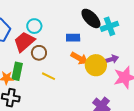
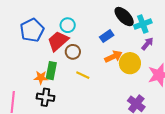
blue rectangle: (73, 38) -> (107, 36), turned -32
orange arrow: (79, 58) -> (113, 57), turned -54
purple arrow: (112, 59) -> (147, 44), moved, turned -32

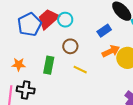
red trapezoid: (58, 41) -> (48, 19), moved
orange star: (41, 78) -> (19, 64), moved
black cross: (45, 97) -> (26, 90), moved

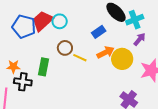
blue pentagon: (29, 24) -> (24, 27), turned -30
yellow line: (80, 70) -> (80, 58), moved
black cross: (26, 90) -> (23, 82), moved

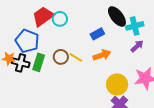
blue pentagon: (24, 27) -> (27, 41), moved
brown circle: (65, 48) -> (61, 57), moved
yellow circle: (122, 59) -> (117, 84), moved
black cross: (23, 82) -> (21, 63), moved

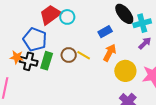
orange arrow: (102, 55) -> (110, 53), turned -42
yellow circle: (117, 84) -> (125, 71), moved

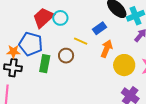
yellow line: (84, 55) -> (81, 41), moved
orange star: (17, 57) -> (13, 52), moved
black cross: (29, 61) -> (13, 68), moved

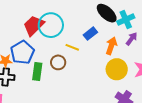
cyan circle: (60, 18) -> (51, 25), size x1.6
blue pentagon: (31, 44) -> (22, 52), turned 30
orange arrow: (107, 49) -> (111, 46), moved

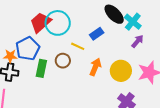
cyan cross: (126, 19) -> (133, 22), turned -30
orange arrow: (111, 46) -> (95, 67), moved

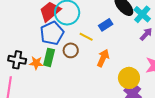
blue pentagon: (28, 49) -> (52, 33), moved
orange star: (10, 56) -> (36, 63), moved
yellow circle: (121, 71) -> (129, 78), moved

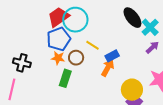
blue rectangle: (106, 25) -> (112, 56), moved
green rectangle: (49, 57) -> (65, 78), moved
orange star: (36, 63) -> (58, 58), moved

